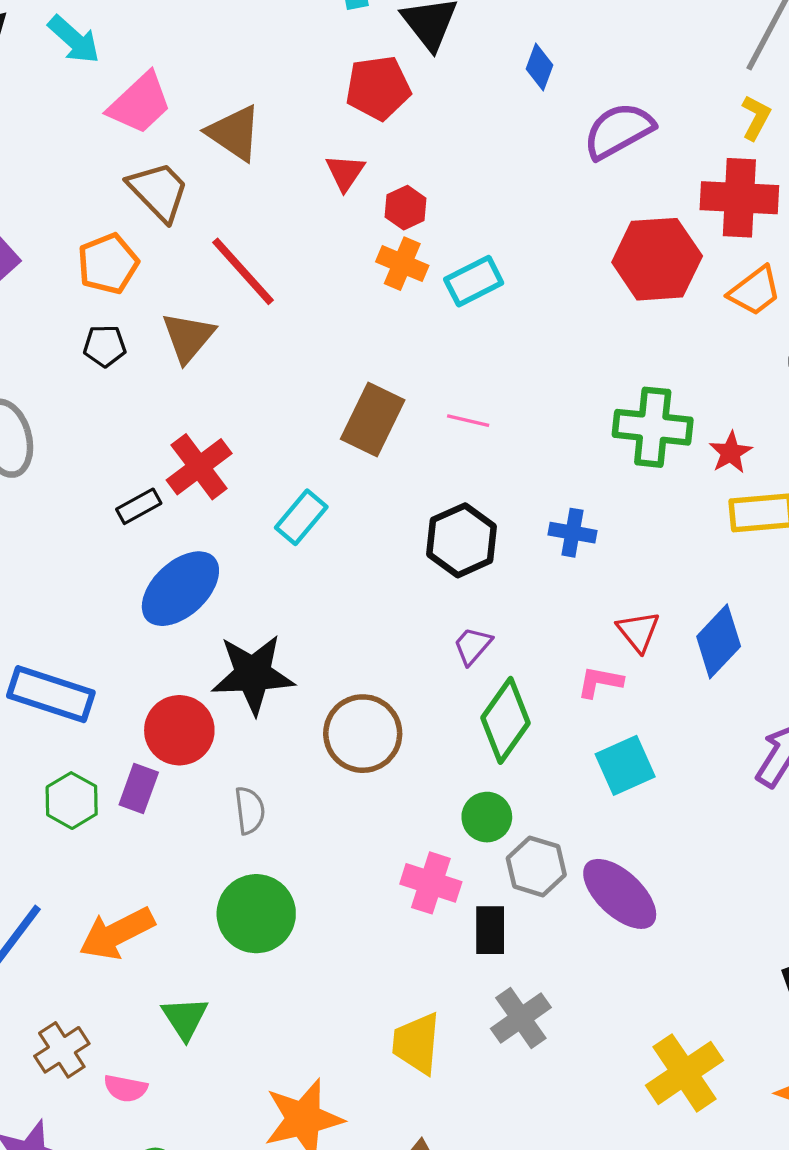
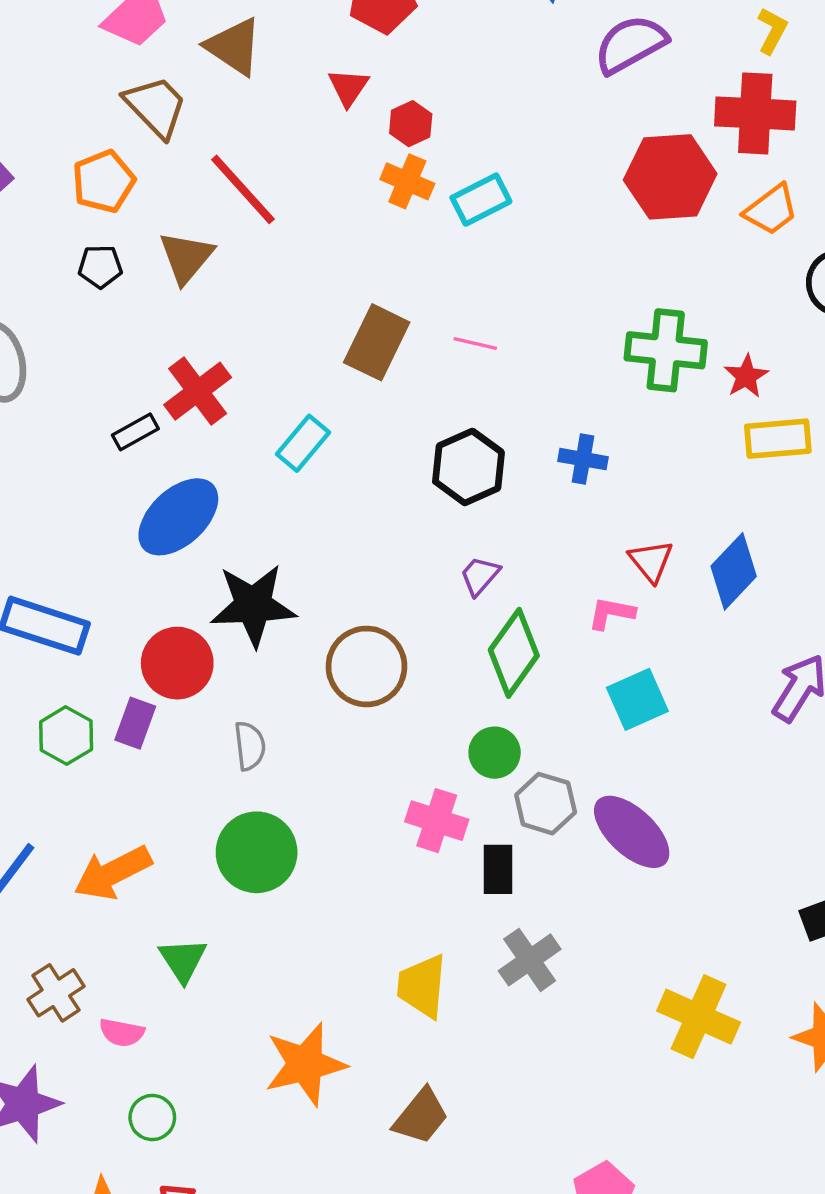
yellow cross: (684, 1073) -> (699, 1017), turned -32

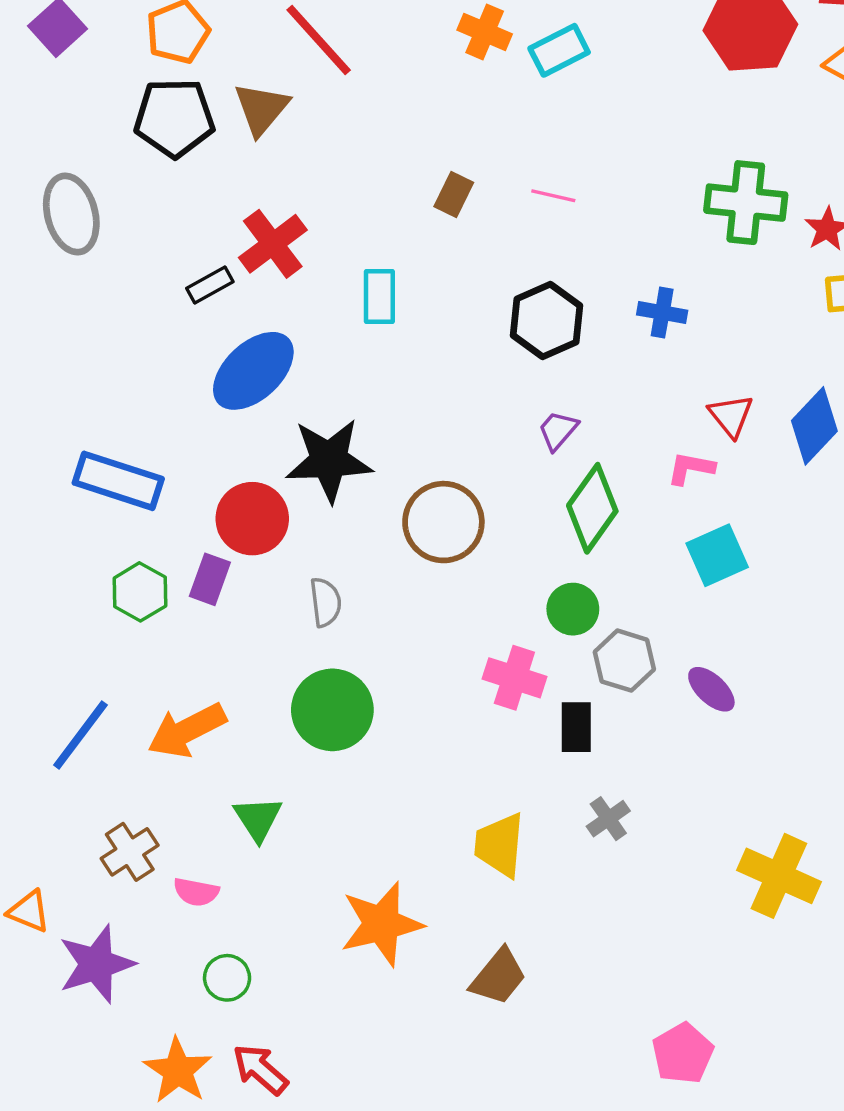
black pentagon: (100, 266) -> (174, 118), size x1.8
brown rectangle: (377, 342) -> (454, 195), size x0.6
cyan rectangle: (303, 443) -> (379, 296), turned -40
purple ellipse: (632, 832) -> (711, 689), size x0.6
gray cross: (530, 960) -> (608, 819), size x0.7

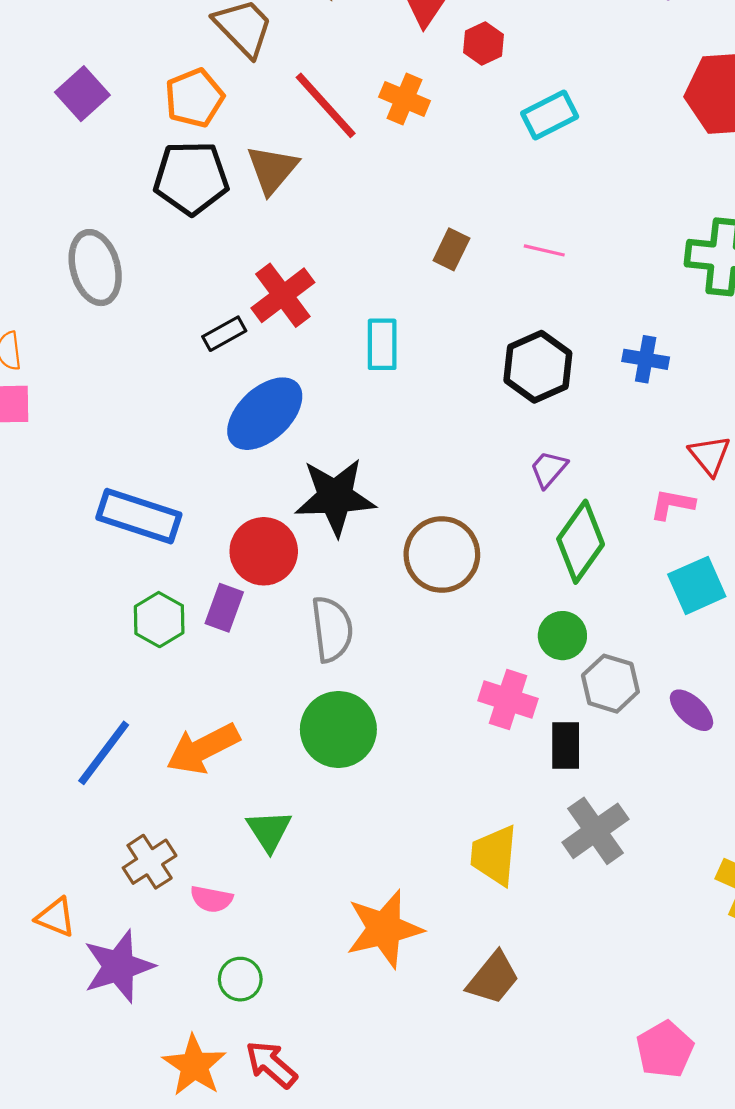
orange cross: (485, 32) -> (405, 99), moved
gray semicircle: (325, 602) -> (332, 629), size x1.4
gray cross: (608, 819) -> (595, 831), size x1.6

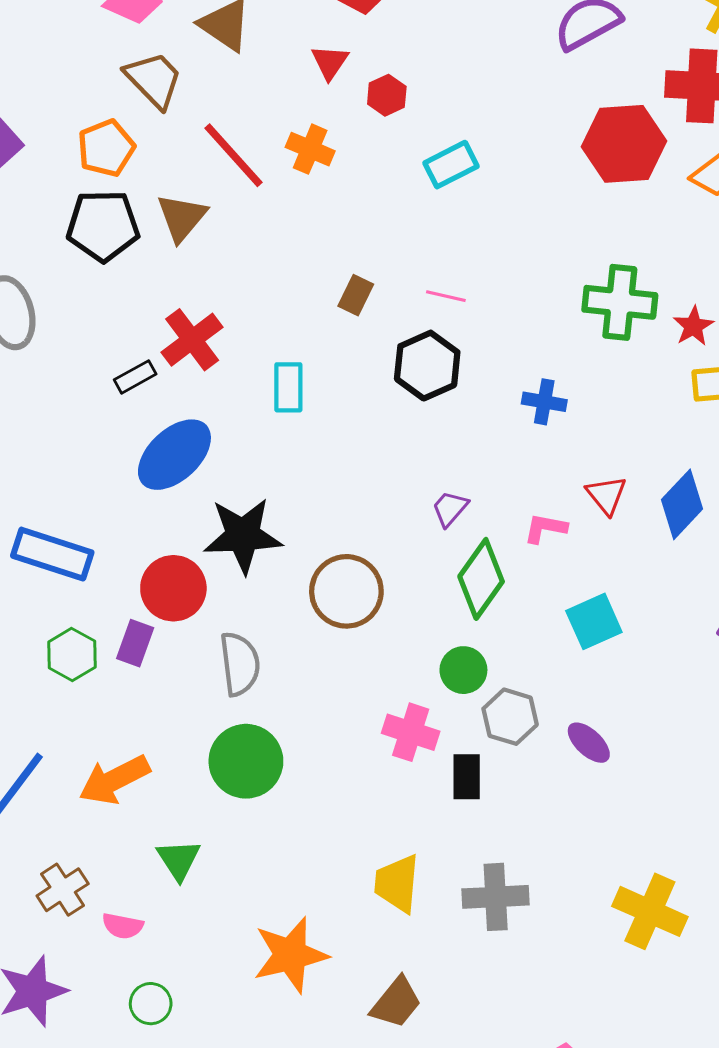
black hexagon: (538, 367) -> (427, 366), moved
pink L-shape: (672, 504) -> (545, 528), moved
gray cross: (595, 831) -> (496, 897), moved, turned 32

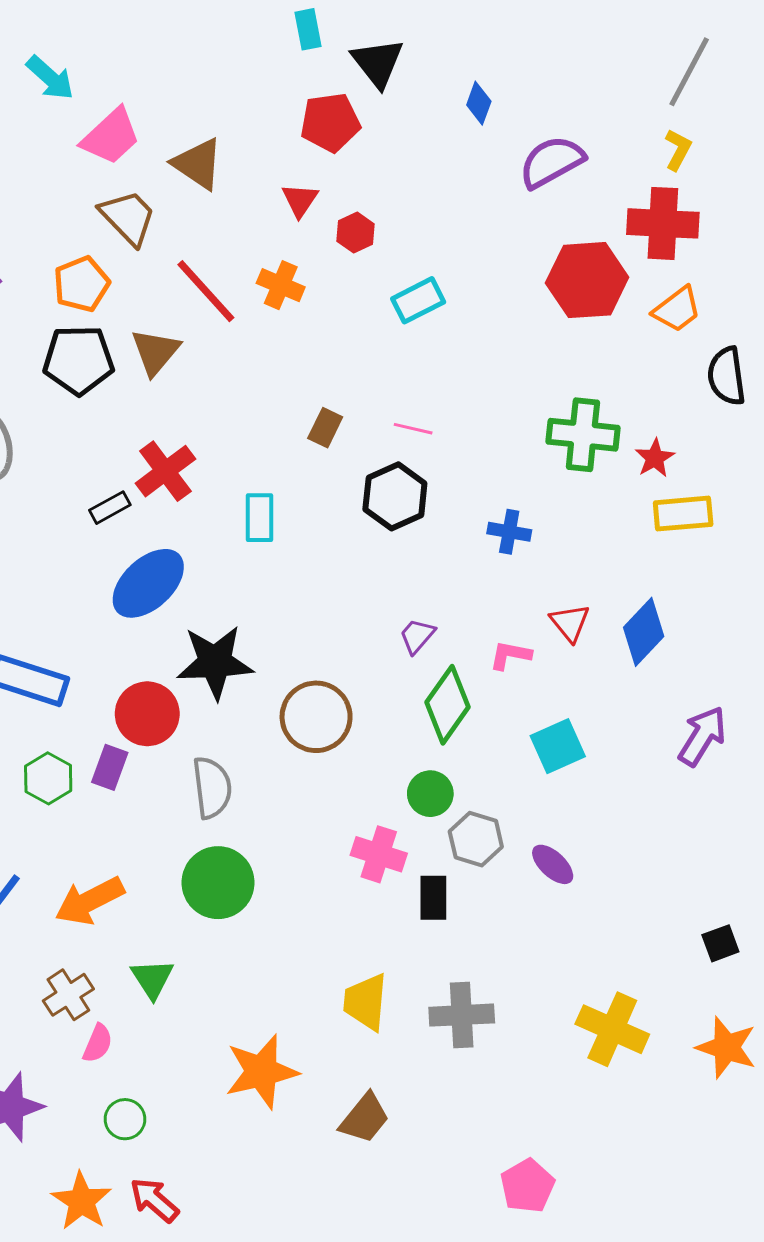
brown cross: (63, 890) -> (68, 995), moved
pink semicircle: (123, 926) -> (98, 1043), turned -78

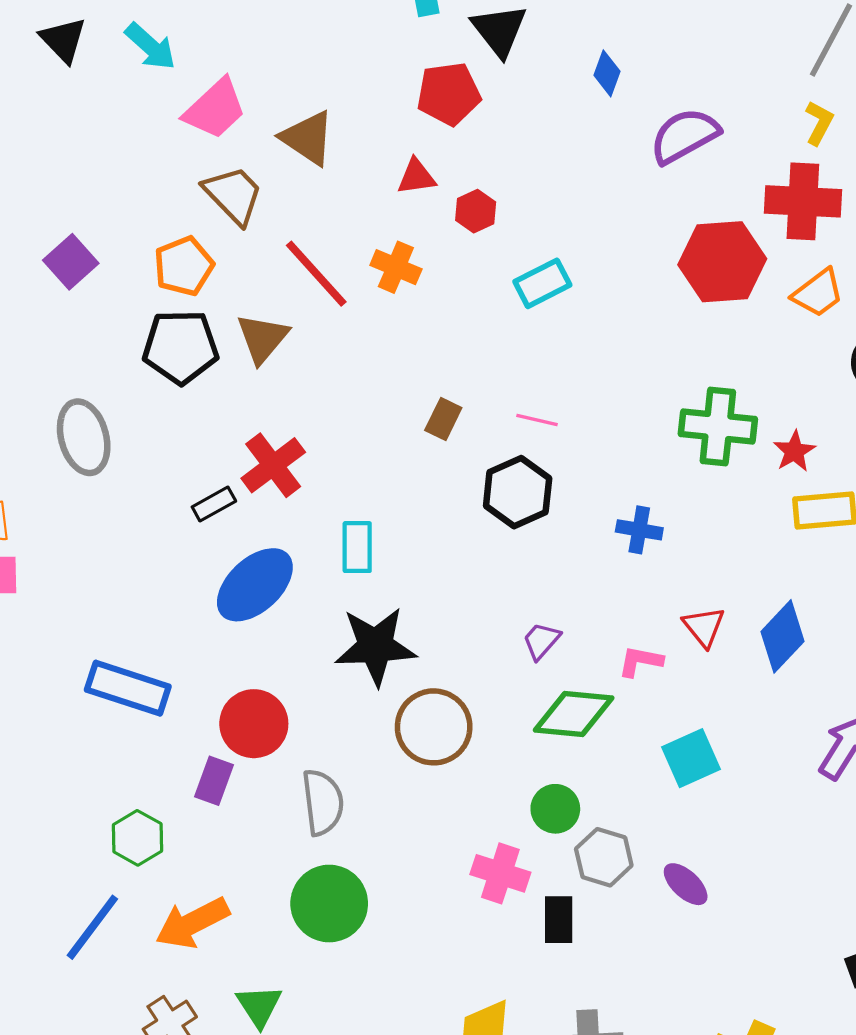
red triangle: (300, 200) -> (416, 177), turned 48
cyan rectangle: (259, 518) -> (357, 547), moved
black star: (215, 662) -> (375, 646), moved
green diamond: (448, 705) -> (574, 714), turned 60
green hexagon: (48, 778) -> (138, 838), moved

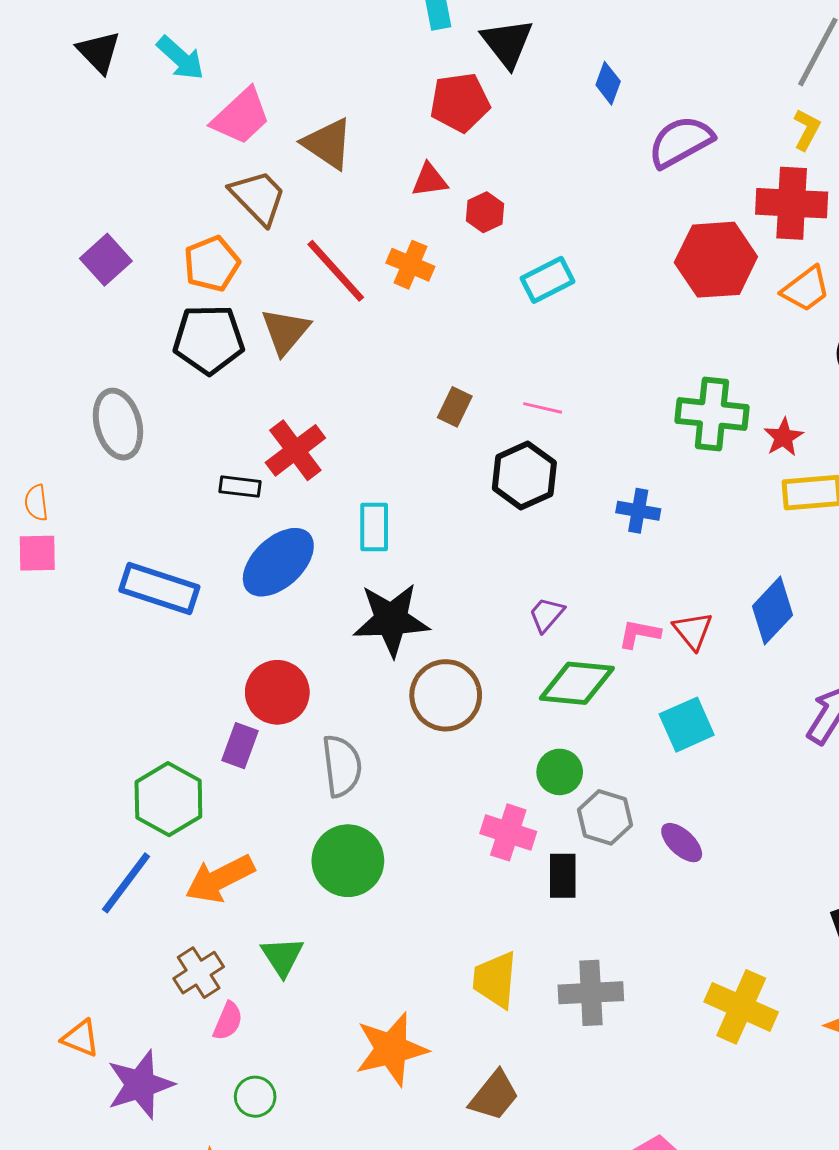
black rectangle: (214, 504) -> (240, 487), turned 36
red triangle: (704, 627) -> (693, 631), moved
blue rectangle: (128, 688) -> (159, 588), moved
green hexagon: (138, 838) -> (168, 799), size x1.4

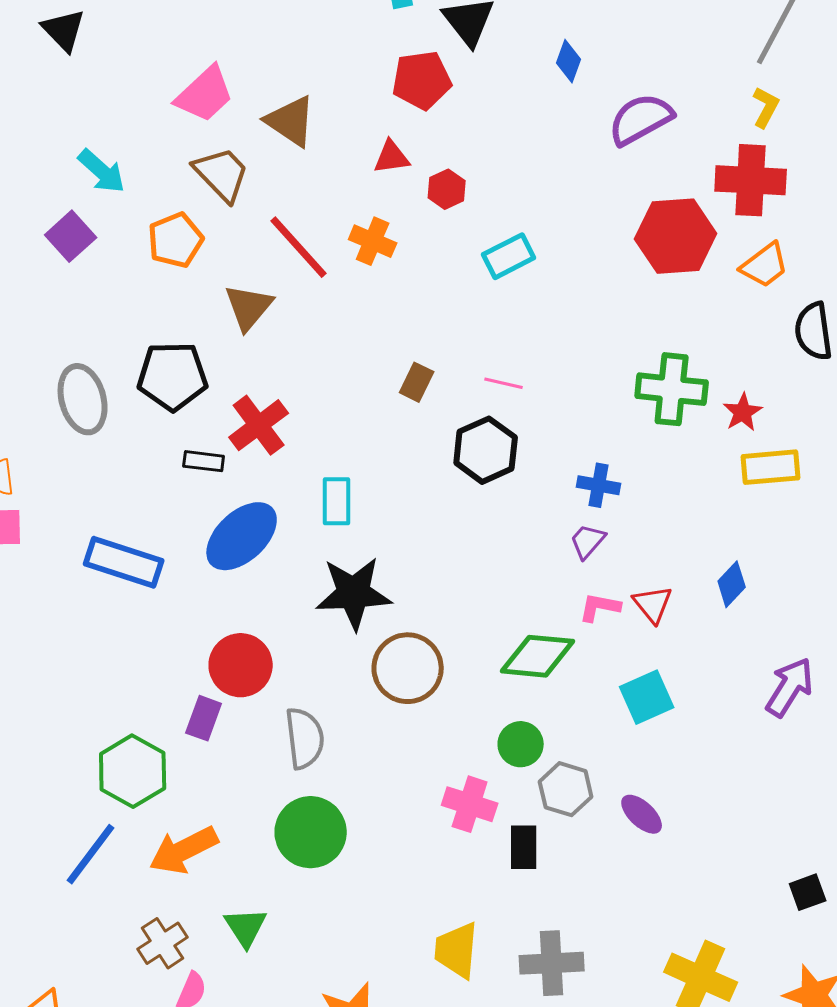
cyan arrow: (180, 58) -> (102, 171), moved
black pentagon: (209, 339) -> (173, 376), moved
blue diamond: (772, 611) -> (732, 584), size x0.7
purple trapezoid: (547, 615) -> (588, 541), moved

